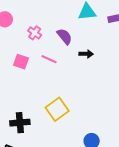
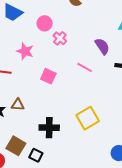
pink cross: (35, 33) -> (60, 38), moved
pink square: (21, 62) -> (48, 76), moved

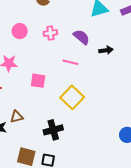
pink cross: (60, 38) -> (50, 33), moved, turned -32
yellow square: (88, 118) -> (72, 97), moved

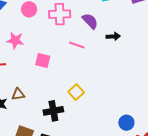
pink cross: (50, 33) -> (60, 14), size x1.5
yellow square: (72, 97) -> (76, 92), moved, size x0.7

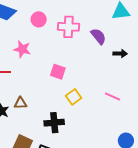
pink line: (77, 45) -> (113, 96), moved
pink square: (43, 61) -> (58, 72), moved
yellow square: (76, 92) -> (74, 97), moved

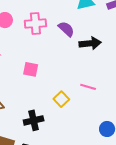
black arrow: (120, 54) -> (90, 43), size x1.5
yellow square: (74, 97) -> (61, 99), moved

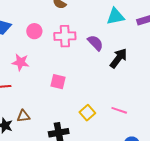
black arrow: (90, 43) -> (119, 58), turned -50
pink line: (88, 87) -> (119, 110), moved

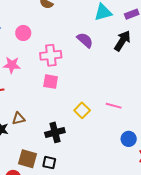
pink cross: (65, 36) -> (51, 55), moved
black arrow: (119, 58) -> (122, 41), moved

